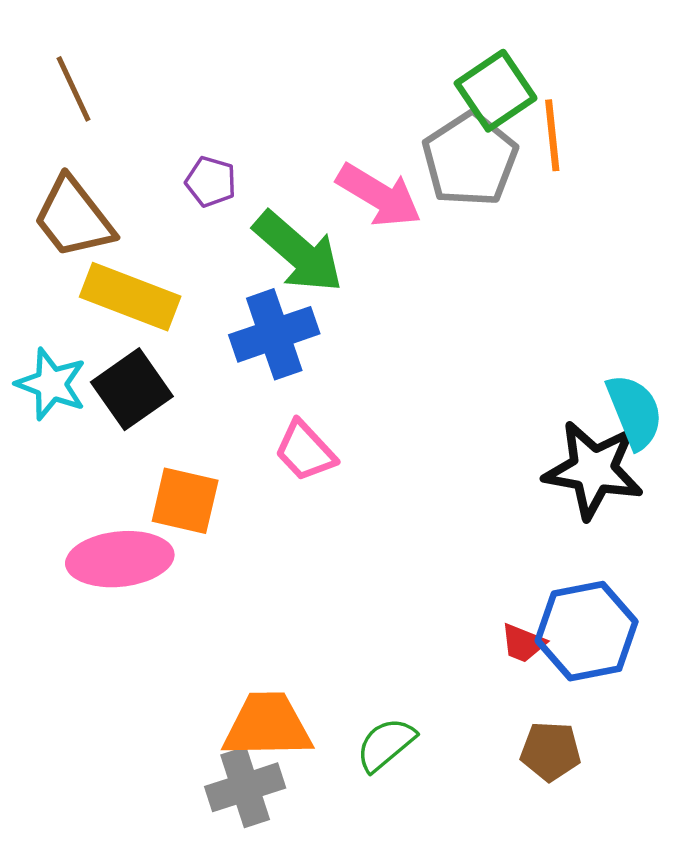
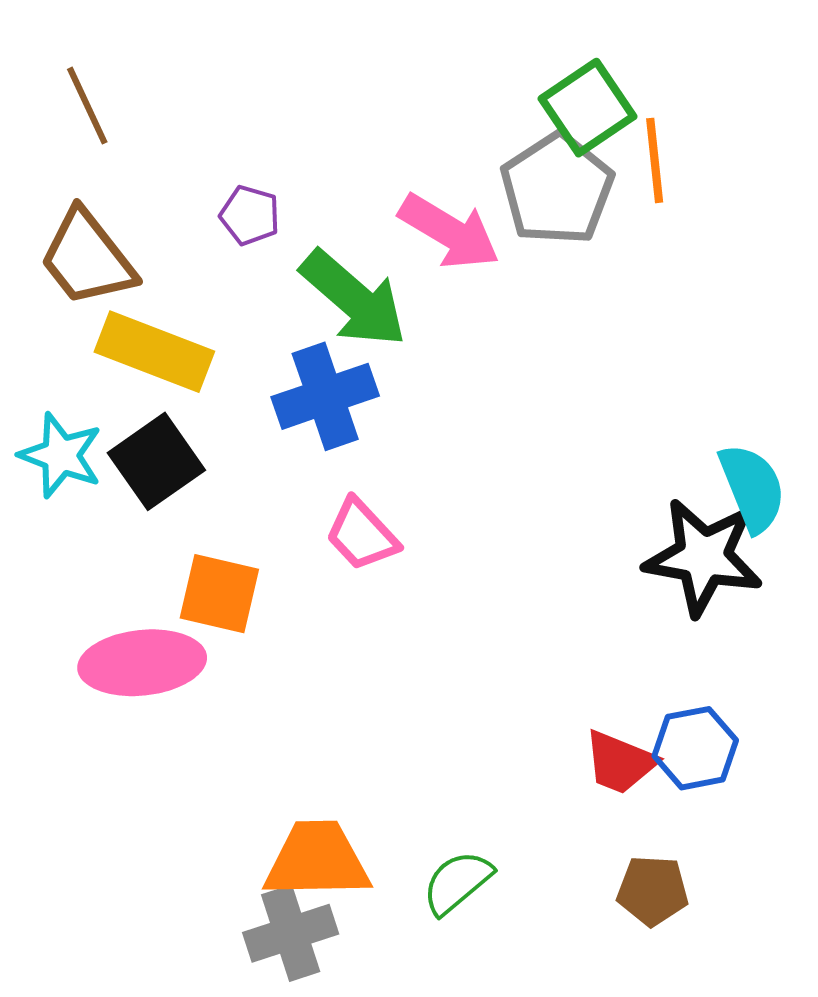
blue hexagon: (587, 631) -> (695, 748), size x0.7
red trapezoid: (523, 643) -> (620, 762), size x1.4

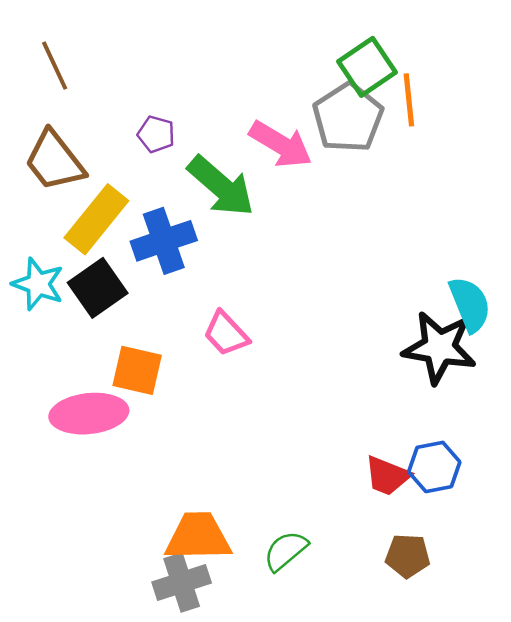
yellow rectangle: (154, 352) -> (96, 219), turned -72
blue cross: (325, 396) -> (164, 241), moved

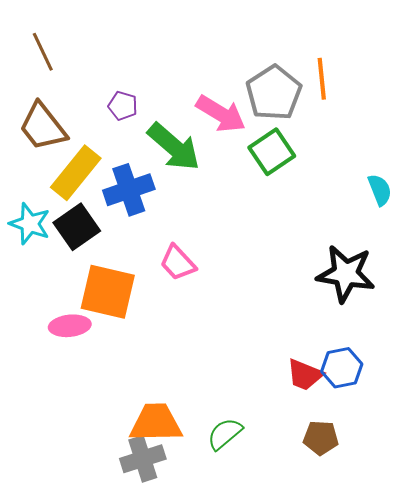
green square: (367, 67) -> (272, 152), moved
cyan semicircle: (470, 304) -> (380, 190), moved, size x0.7
orange square: (137, 370) -> (108, 292), size x1.4
pink ellipse: (89, 414) -> (70, 326), size x0.7

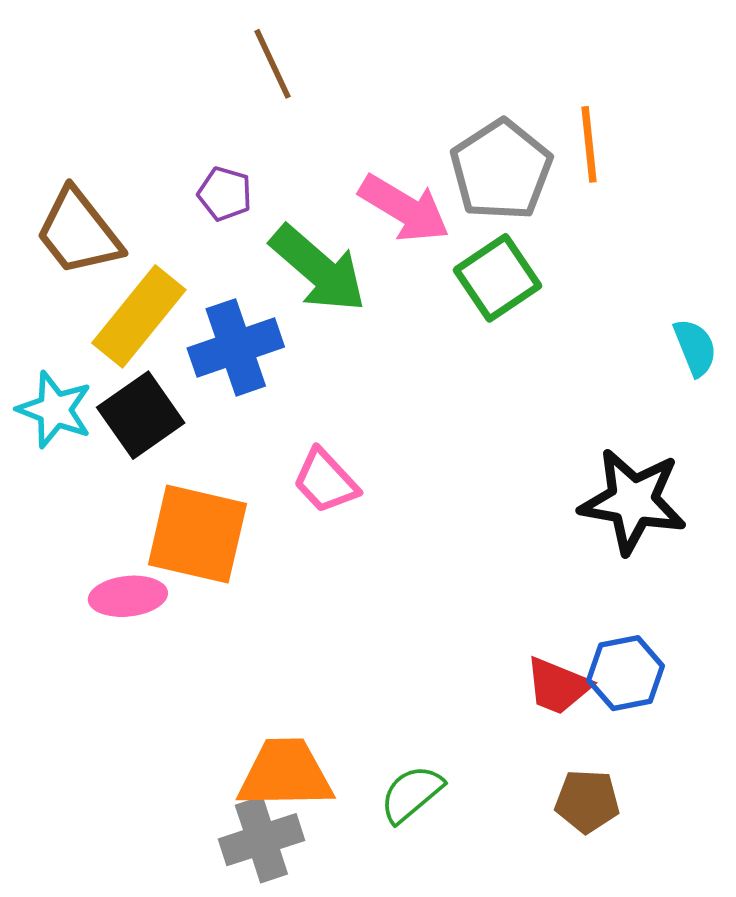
brown line: (43, 52) -> (272, 64), moved

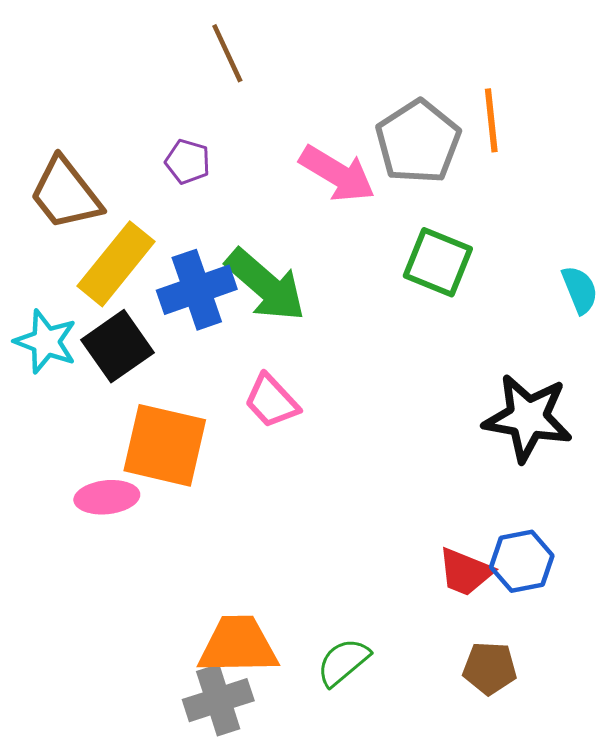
green arrow: (318, 269) -> (265, 285), moved
green square: (497, 278) -> (438, 262), moved, turned -34

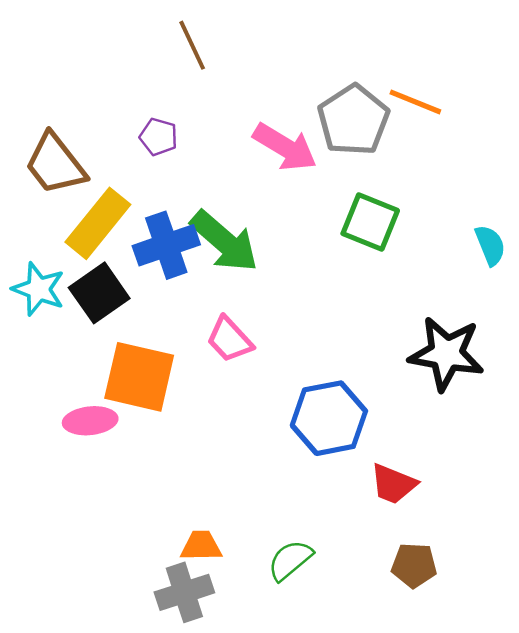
orange line: (491, 120) -> (415, 102), turned -62
blue hexagon: (522, 561) -> (329, 418), moved, size x1.4
orange trapezoid: (238, 645) -> (201, 546), size x0.6

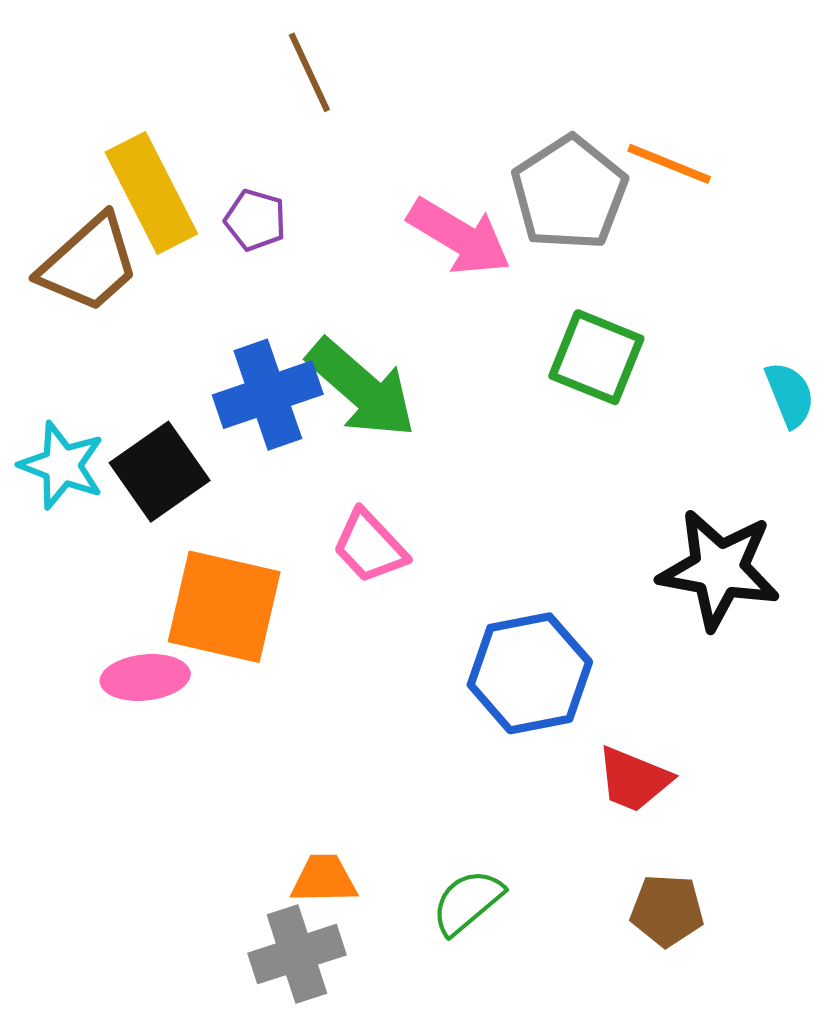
brown trapezoid: (55, 164) -> (89, 264), turned -94
yellow rectangle: (98, 223) -> (151, 193), moved, turned -66

